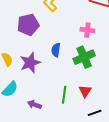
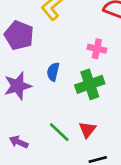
purple pentagon: (28, 25) -> (19, 35), turned 30
green line: (64, 95) -> (59, 132), turned -60

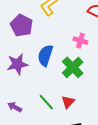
blue semicircle: (53, 72) -> (45, 55), size x1.5
green cross: (90, 84) -> (73, 67), turned -30

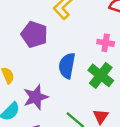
purple star: (17, 64) -> (36, 97), moved

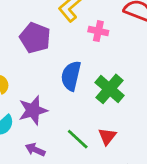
pink cross: (106, 43) -> (98, 31), moved

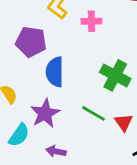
blue semicircle: (71, 76) -> (55, 72), moved
green line: (78, 139) -> (93, 113), moved

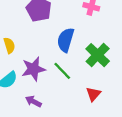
blue semicircle: (55, 72) -> (66, 40), moved
green line: (93, 113) -> (62, 71), moved

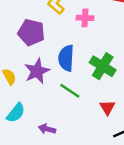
purple star: (33, 69) -> (37, 71), moved

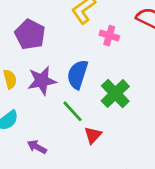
purple pentagon: (31, 32) -> (30, 34), moved
red triangle: (107, 107) -> (93, 135), moved

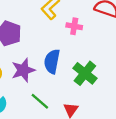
green line: (72, 111) -> (40, 101), moved

